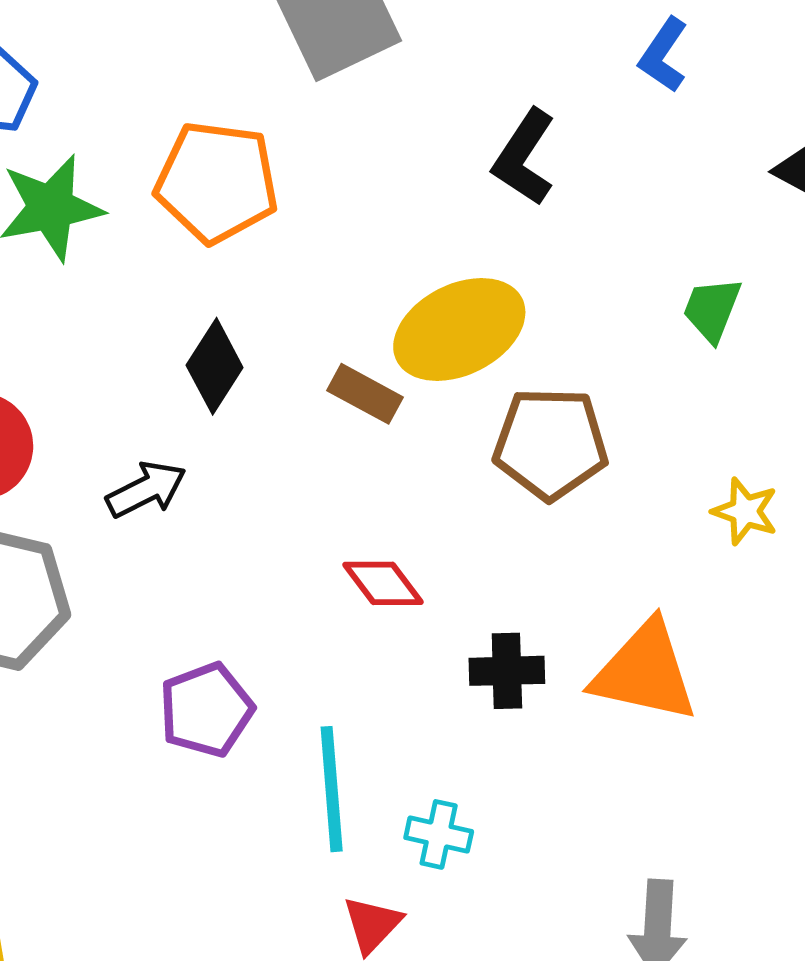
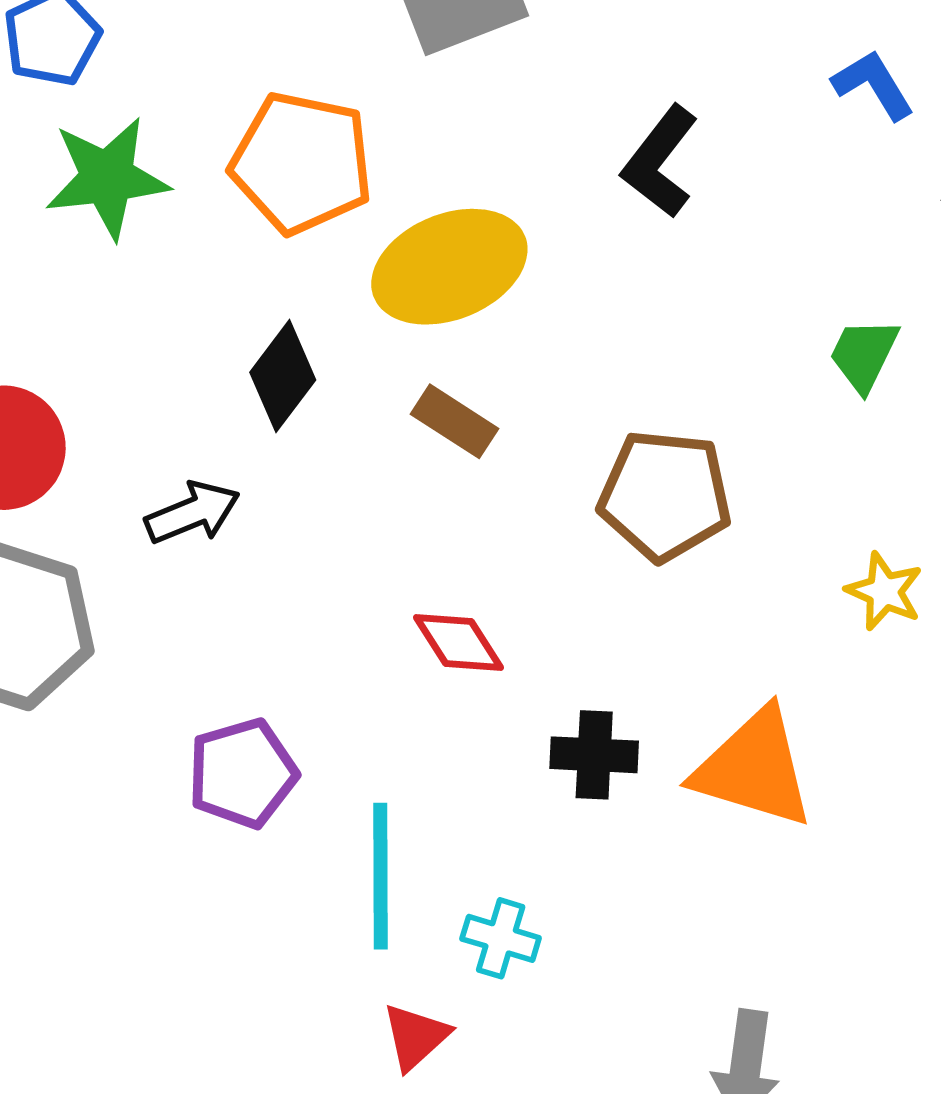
blue L-shape: (663, 55) -> (873, 85), moved, turned 110
yellow ellipse: (459, 330) -> (449, 267), moved

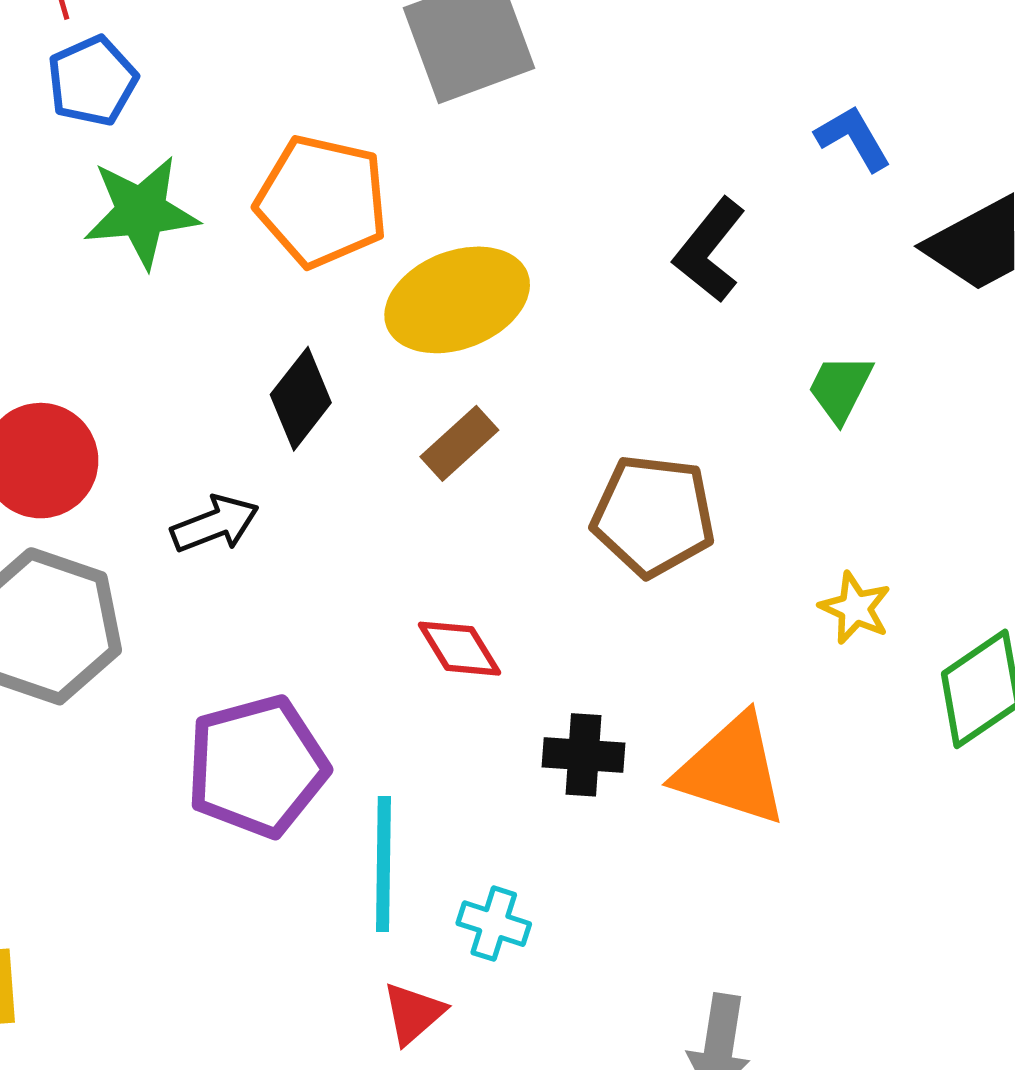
black L-shape: (660, 162) -> (710, 250), moved
brown rectangle: (454, 421) -> (459, 443), turned -76
purple pentagon: (242, 773) -> (257, 766), size x1.4

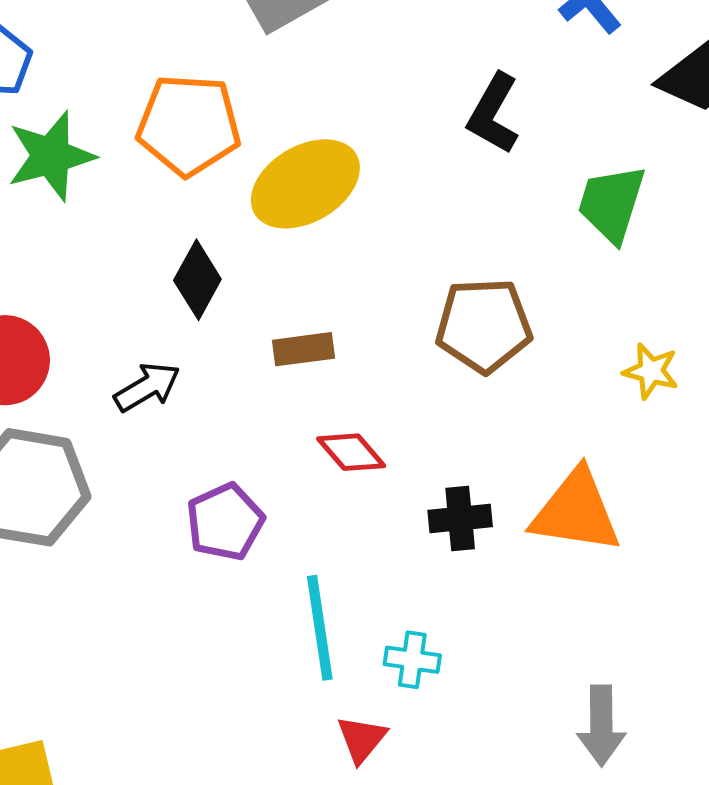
green trapezoid: (840, 388) -> (612, 204), size x1.4
brown rectangle: (459, 443) -> (304, 349), moved, turned 44
purple pentagon: (257, 766) -> (225, 522), moved, size x0.7

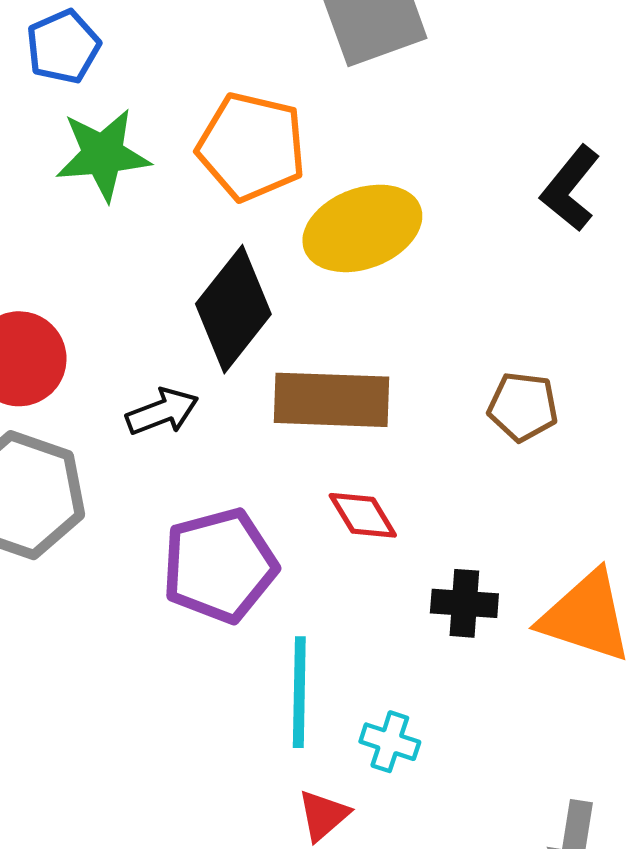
black diamond: (197, 280) -> (233, 309), size x1.5
brown pentagon: (484, 325) -> (523, 407), size x0.7
brown rectangle: (304, 349) -> (331, 400), size x1.8
purple pentagon: (225, 522) -> (219, 565), size x1.4

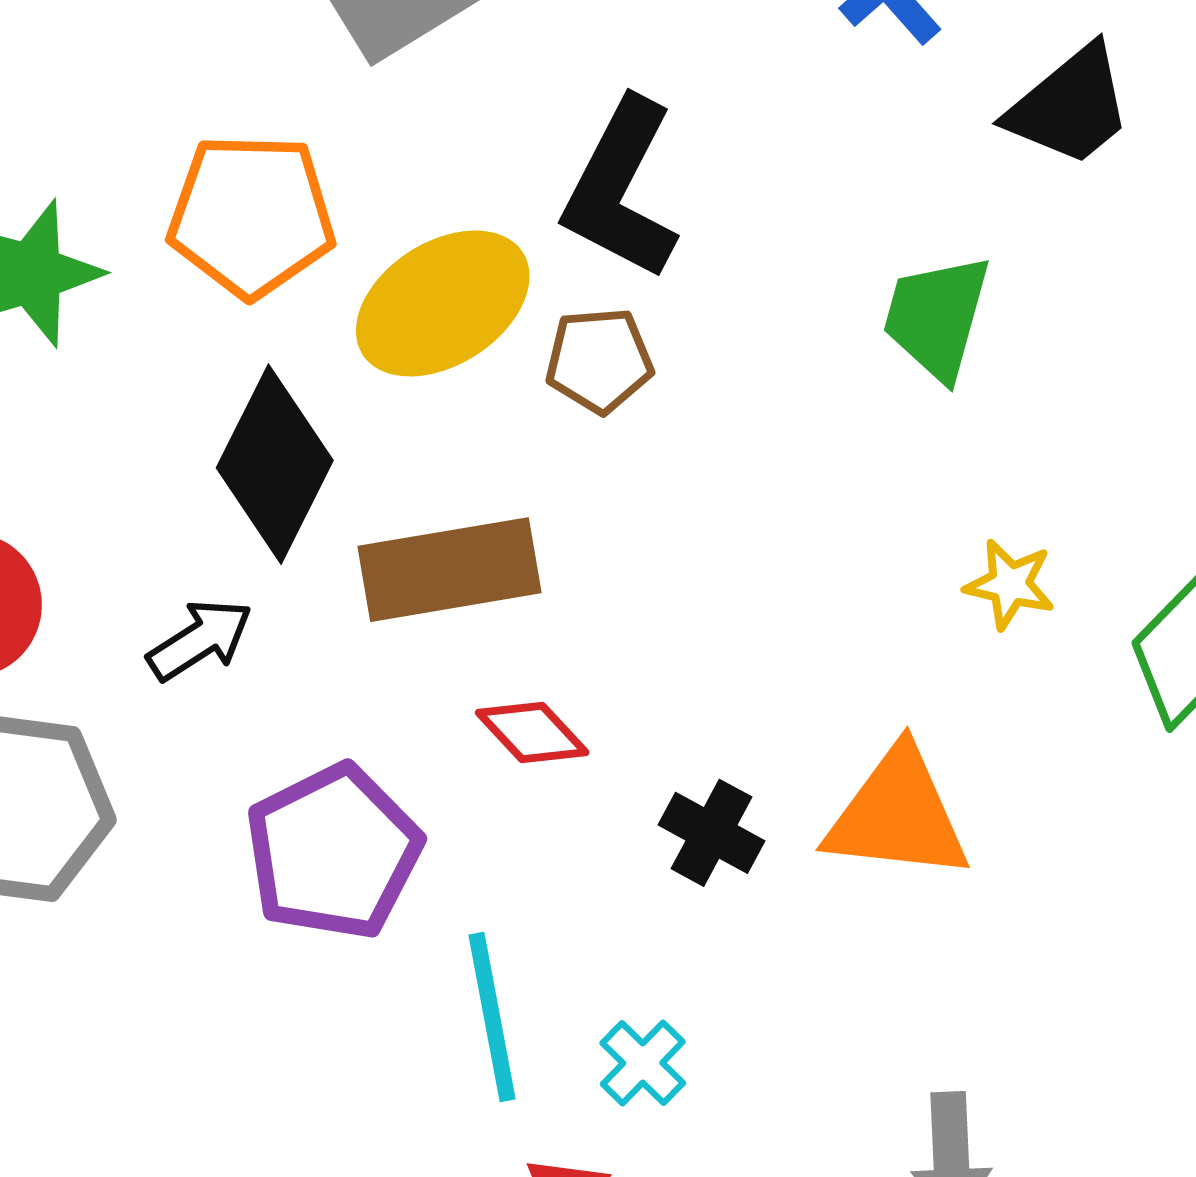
black L-shape: (570, 188) -> (621, 189), moved, size x1.4
brown pentagon: (523, 407) -> (599, 360), moved
black cross: (464, 603) -> (711, 833), turned 36
cyan cross: (390, 742) -> (643, 1063), turned 38

